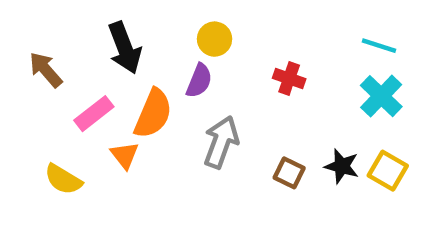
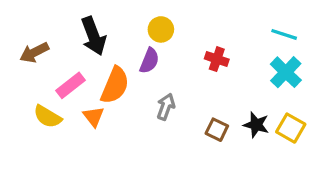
brown arrow: (46, 70) -> (34, 52), turned -76
gray arrow: (221, 142) -> (166, 107), size x0.7
yellow semicircle: (63, 179) -> (47, 117), moved

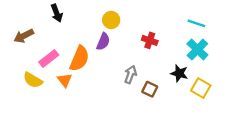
black arrow: (94, 36) -> (57, 13), moved, size x0.7
gray arrow: (166, 107) -> (130, 74), moved
black star: (256, 125) -> (179, 73), moved

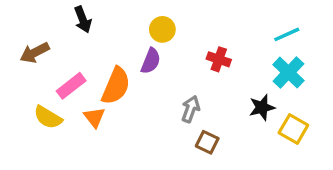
cyan line: (196, 23) -> (287, 34), turned -42
black star: (179, 73) -> (262, 107), turned -30
brown square: (150, 89) -> (207, 142), moved

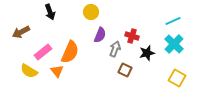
yellow circle: (162, 29) -> (91, 12), moved
purple semicircle: (151, 61) -> (100, 35), moved
black star: (262, 107) -> (147, 53), moved
gray arrow: (191, 109) -> (115, 49), moved
brown square: (207, 142) -> (125, 70), moved

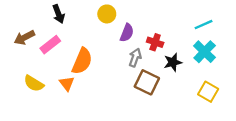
purple semicircle: (100, 35) -> (127, 33), moved
pink rectangle: (43, 52) -> (50, 45), moved
brown square: (125, 70) -> (147, 82), size x1.5

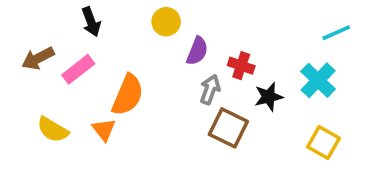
cyan line: (203, 25) -> (336, 33), moved

